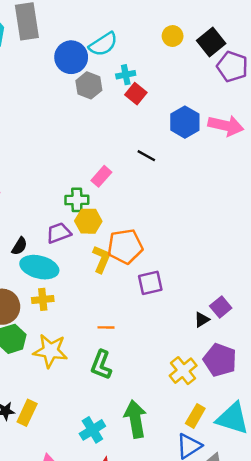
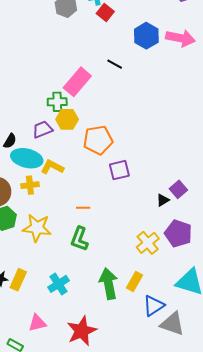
pink rectangle: (101, 176) -> (77, 82), size x1.6
yellow L-shape: (102, 259) -> (52, 167), moved, turned -85
yellow rectangle: (195, 416) -> (134, 281), moved
cyan cross: (92, 430) -> (58, 284), moved

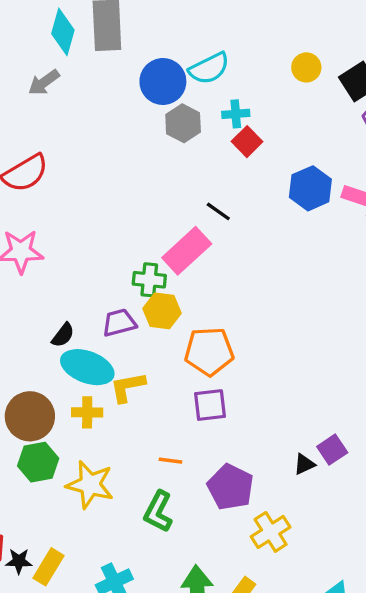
black line: (115, 64) -> (218, 211), moved
yellow L-shape: (52, 167) -> (128, 387), turned -45
purple square: (119, 170) -> (210, 405), moved
purple pentagon: (178, 233) -> (230, 487), moved

